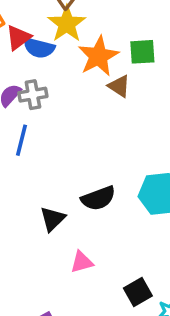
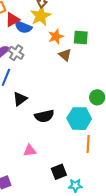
orange star: (98, 56) -> (56, 36), size x0.7
gray cross: (33, 95) -> (16, 53), turned 35
black triangle: (52, 219) -> (20, 99), moved

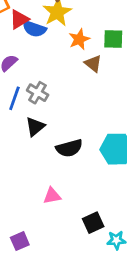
gray cross: (16, 53) -> (38, 93), moved

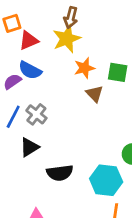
blue semicircle: (34, 29) -> (30, 70), moved

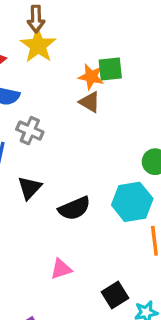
orange star: (84, 68) -> (91, 77), moved, turned -30
gray cross: (36, 114) -> (30, 131), moved

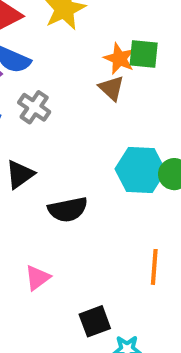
cyan hexagon: (132, 202) -> (140, 170), moved
pink triangle: (61, 269) -> (37, 278), turned -30

